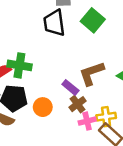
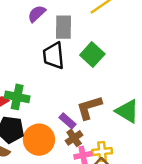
orange circle: (43, 107) -> (39, 140), size x1.6

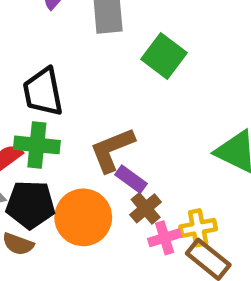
black trapezoid: (54, 56) -> (43, 92), moved
brown L-shape: (89, 108) -> (112, 150), moved

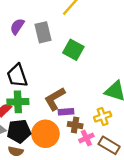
purple rectangle: (131, 179) -> (66, 112), turned -32
brown cross: (146, 208) -> (75, 125), turned -32
yellow cross: (198, 228) -> (103, 117), moved

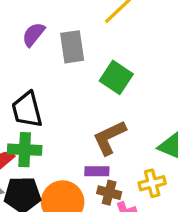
brown L-shape: (55, 99) -> (109, 138), moved

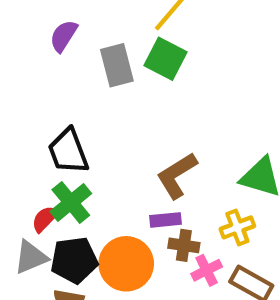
purple semicircle: (33, 34) -> (64, 36), moved
green square: (116, 77) -> (165, 59), moved
green cross: (25, 150) -> (71, 202), turned -36

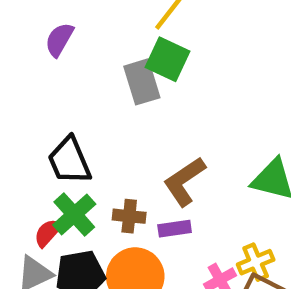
gray rectangle: (117, 65) -> (142, 82), moved
yellow cross: (237, 227) -> (256, 262), moved
brown cross: (184, 245) -> (129, 216), moved

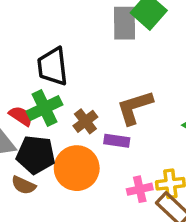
brown cross: (129, 216) -> (85, 121), turned 30
red semicircle: (48, 233) -> (21, 116), turned 65

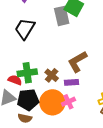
black trapezoid: (53, 66) -> (25, 29), moved, turned 50
green cross: (44, 108) -> (27, 73), turned 30
pink cross: (140, 189) -> (68, 102), moved

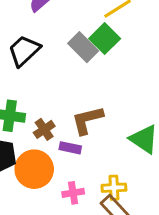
gray rectangle: (62, 16) -> (83, 47), turned -48
pink cross: (68, 102) -> (73, 193), moved

